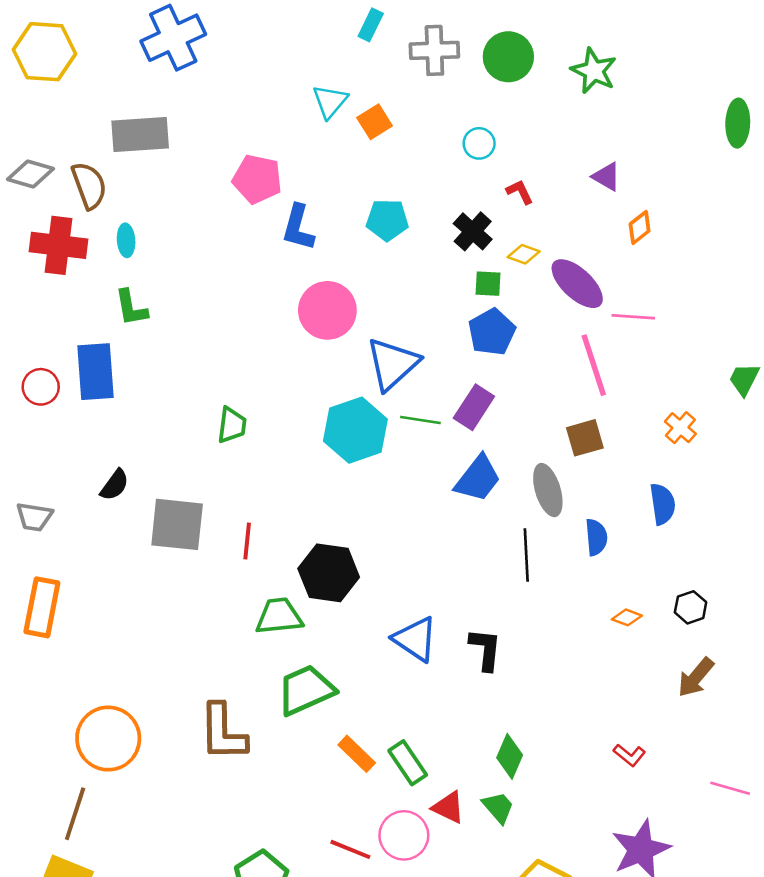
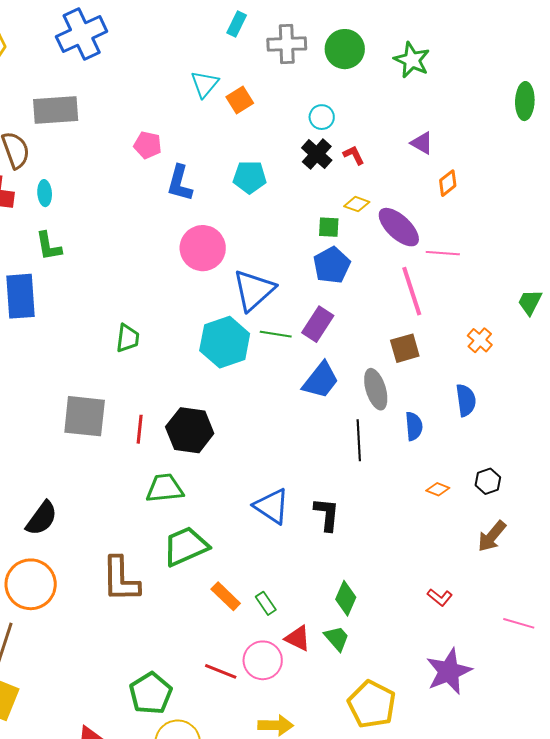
pink pentagon: (257, 179) -> (148, 145), size x0.7
black cross: (473, 231) -> (317, 154), moved
black semicircle: (115, 485) -> (42, 518), moved, size x1.4
black hexagon: (329, 573) -> (190, 430), moved
green rectangle: (408, 763) -> (266, 603), size x0.7

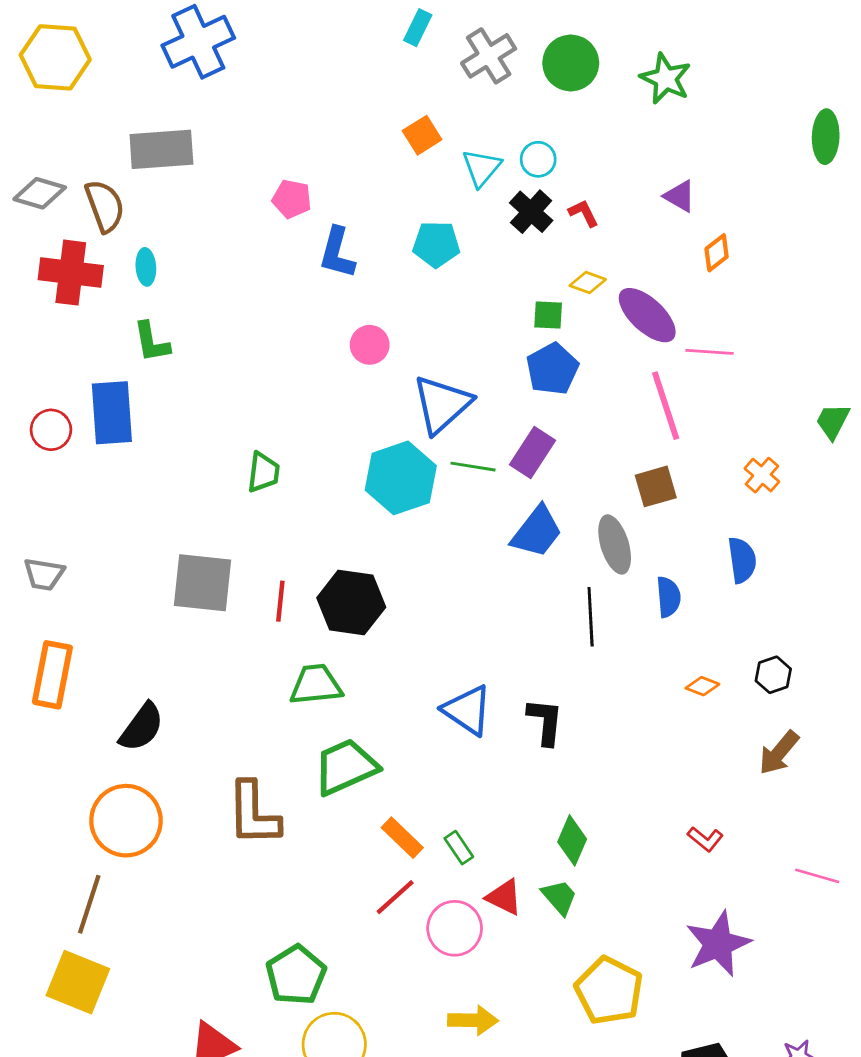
gray cross: (287, 44) -> (489, 56), turned -30
cyan triangle: (205, 84) -> (482, 168), moved
pink circle: (203, 248) -> (370, 345), size x0.6
red line: (221, 671) -> (395, 897), moved, turned -64

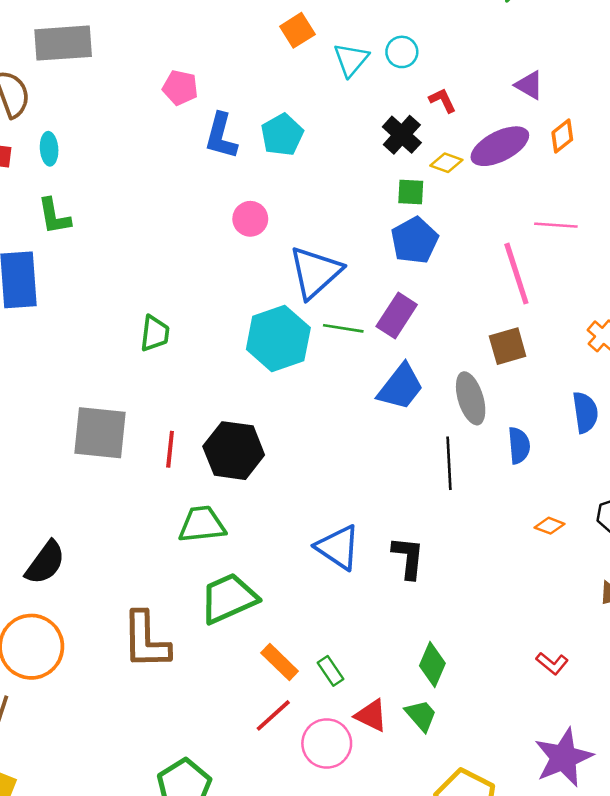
black cross: (531, 212) -> (402, 135), moved
cyan pentagon: (436, 244) -> (282, 135), moved, turned -30
purple ellipse: (647, 315) -> (500, 146), moved, turned -70

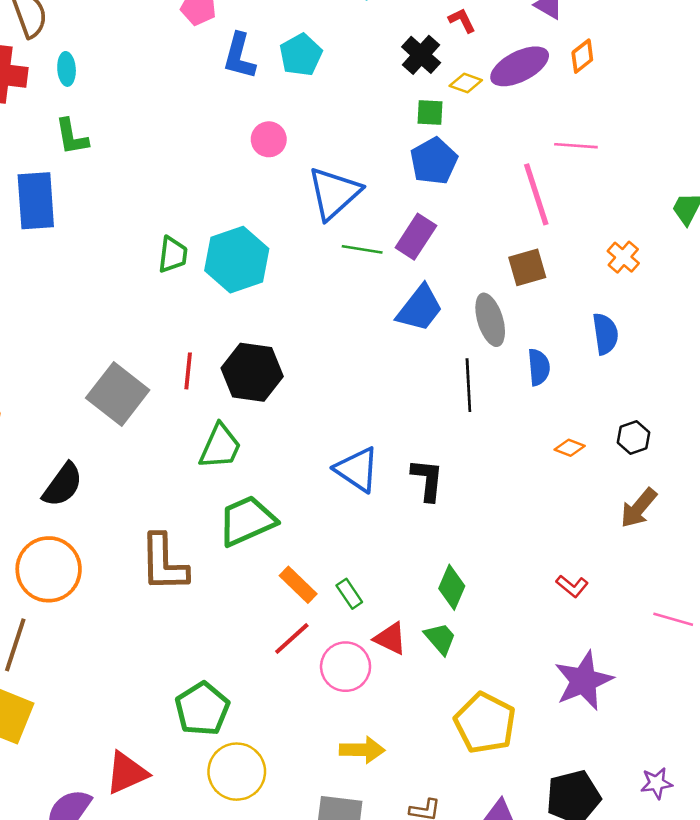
cyan hexagon: (278, 339) -> (237, 260), moved
gray square: (100, 433) -> (118, 394), moved, turned 32
green trapezoid: (202, 524) -> (220, 447), turned 120

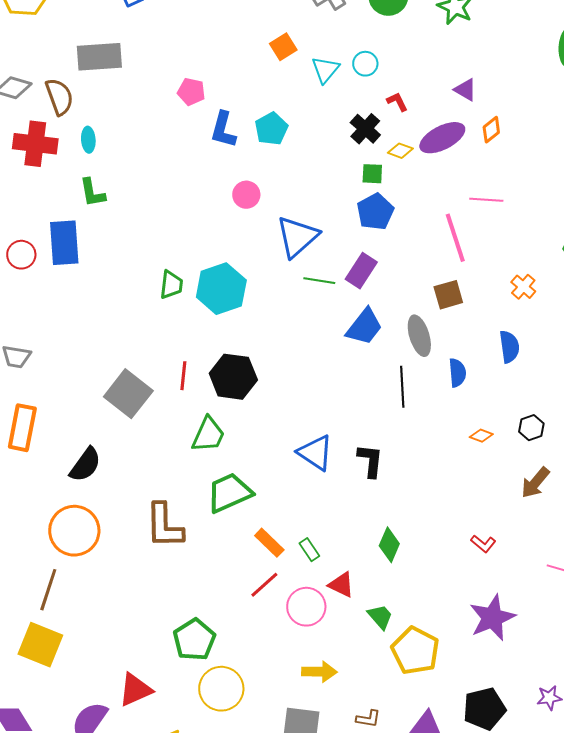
green trapezoid: (440, 638) -> (380, 617), moved

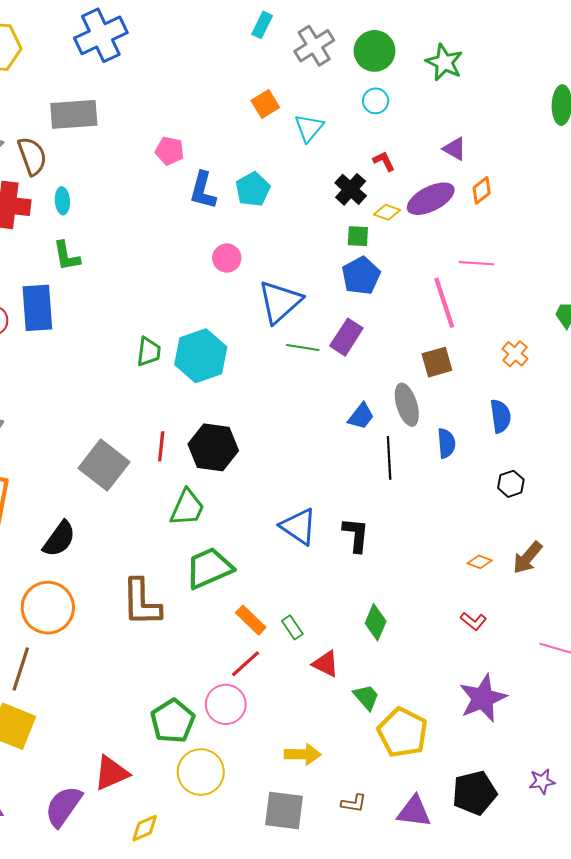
cyan circle: (365, 64) -> (376, 101), moved
blue trapezoid: (364, 327) -> (361, 416), moved, size x0.7
black hexagon: (531, 428) -> (511, 484), moved
orange diamond: (481, 436) -> (480, 562), moved
pink circle: (306, 607) -> (226, 704), moved

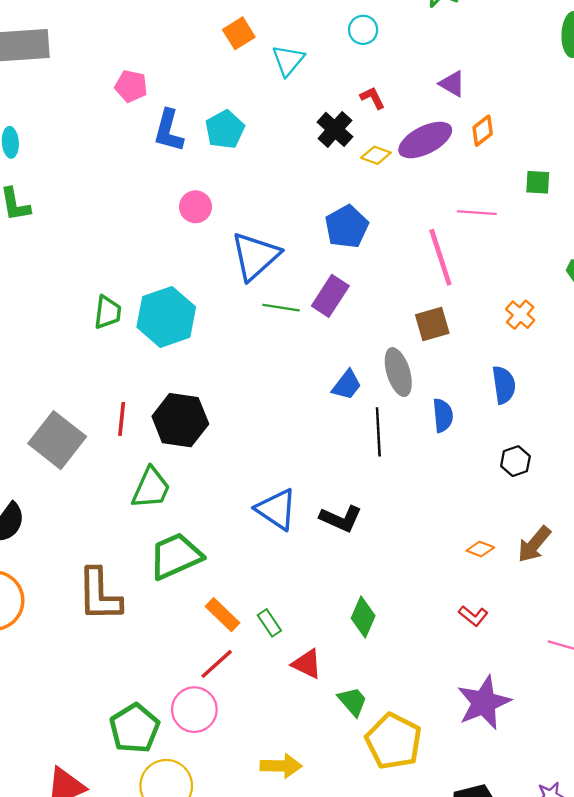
green square: (358, 236) -> (538, 182), moved
black L-shape: (356, 535) -> (341, 519), turned 108

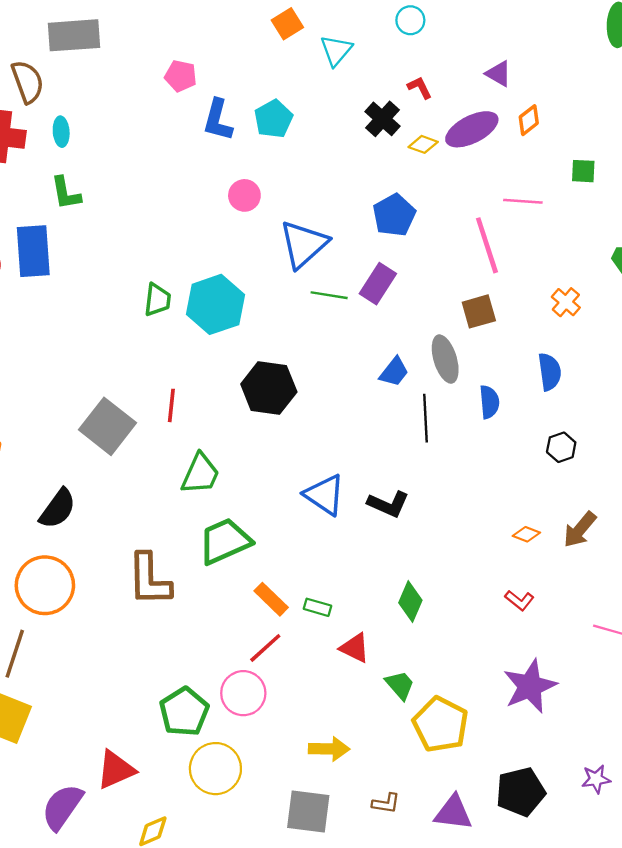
black hexagon: (180, 420) -> (269, 388), moved
green rectangle: (269, 623) -> (318, 607), turned -40

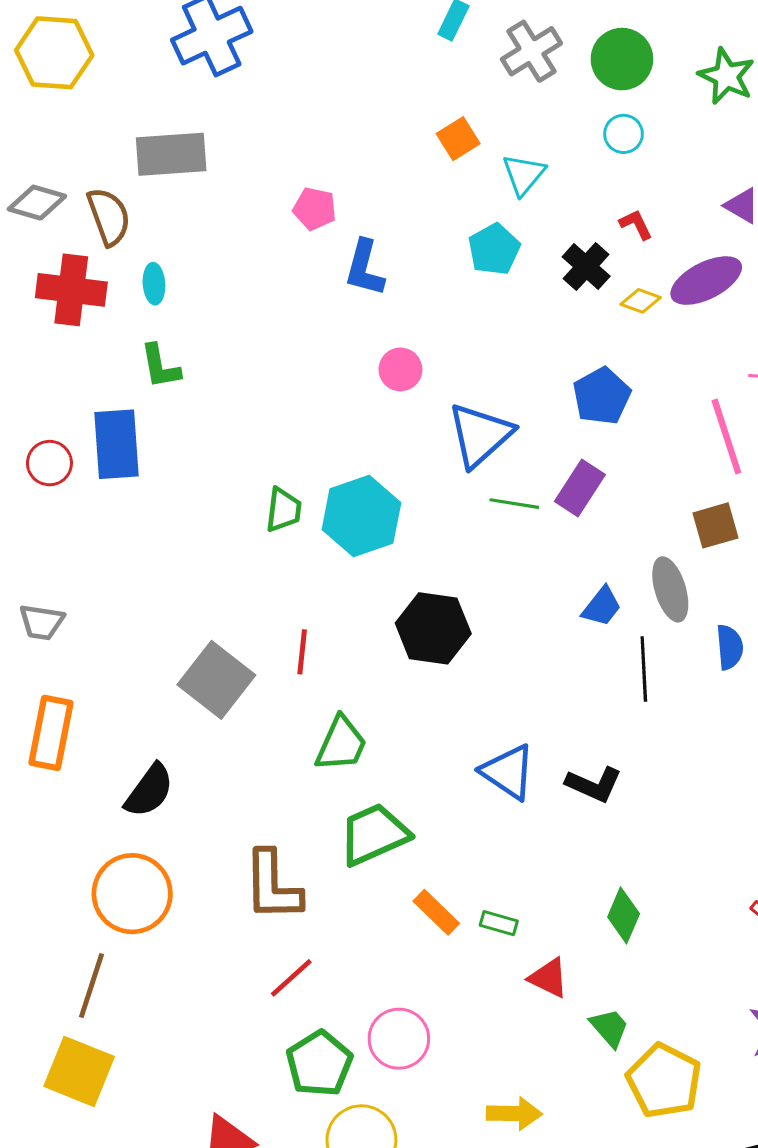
cyan pentagon: (273, 119) -> (494, 249), moved
red line: (265, 648) -> (291, 978), moved

